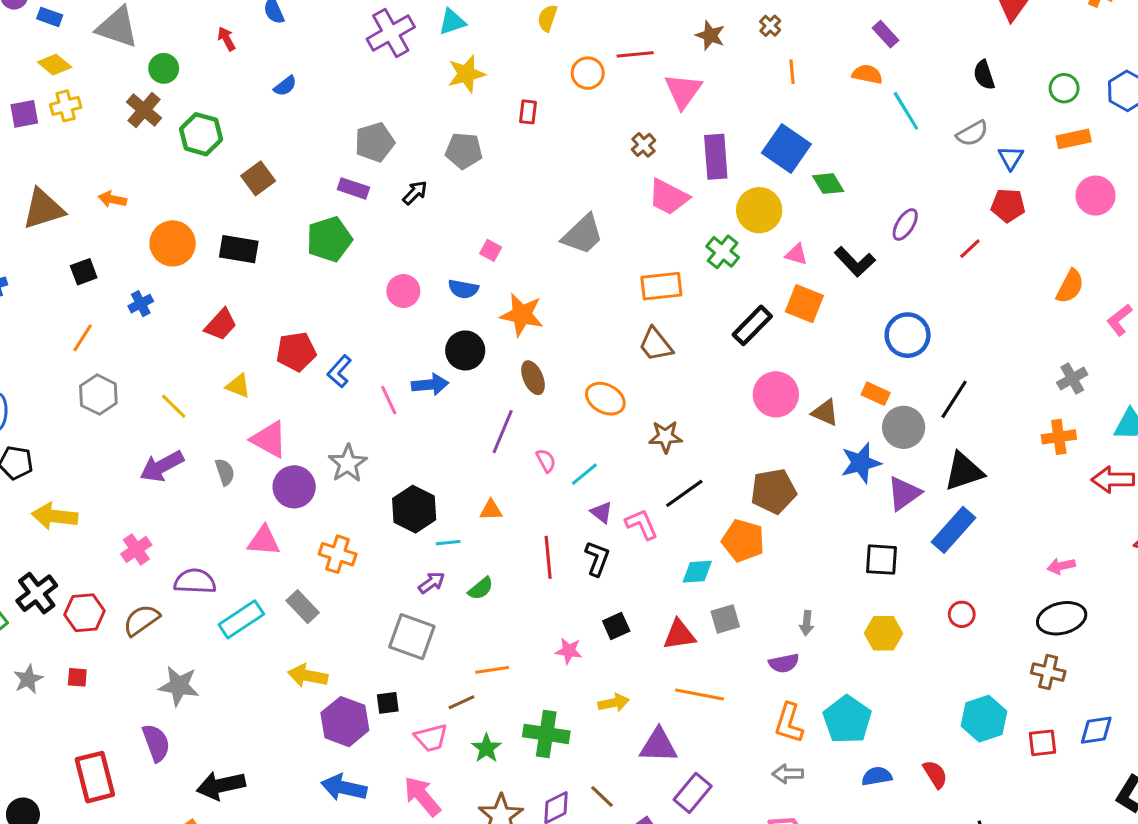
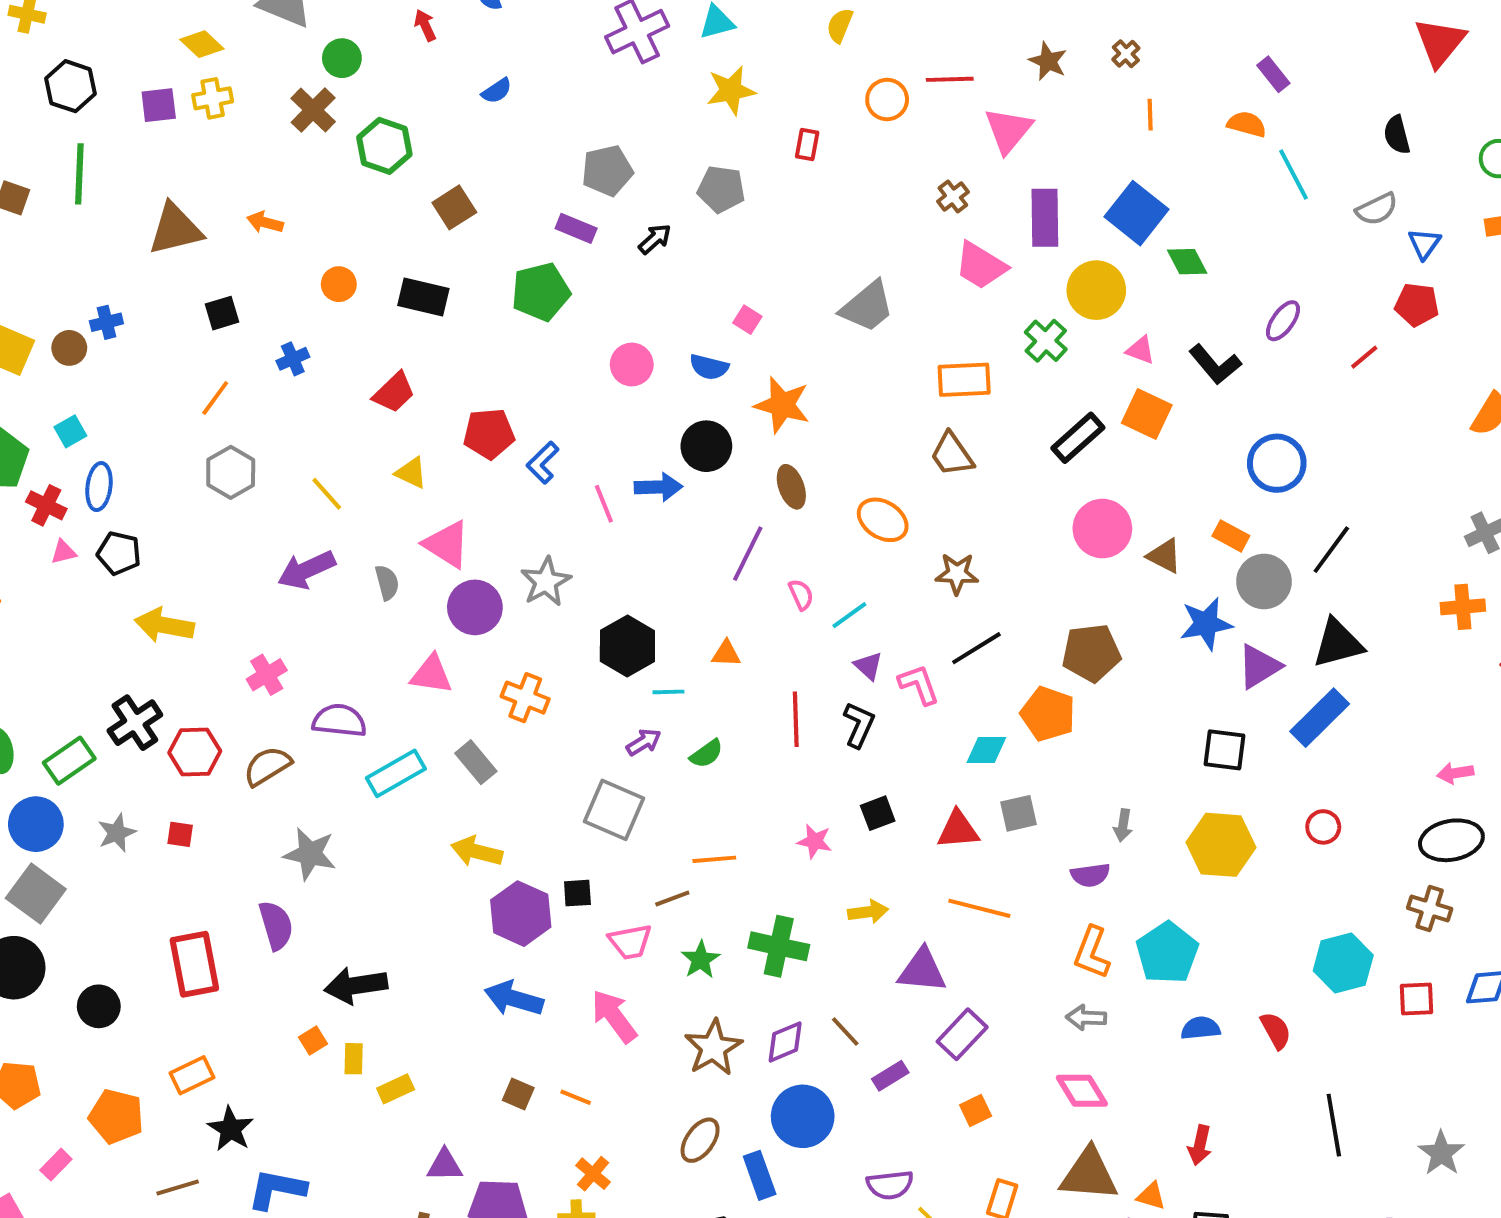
orange circle: (173, 243) -> (339, 284), size x0.6
yellow hexagon: (884, 633) -> (1221, 845), size x1.4

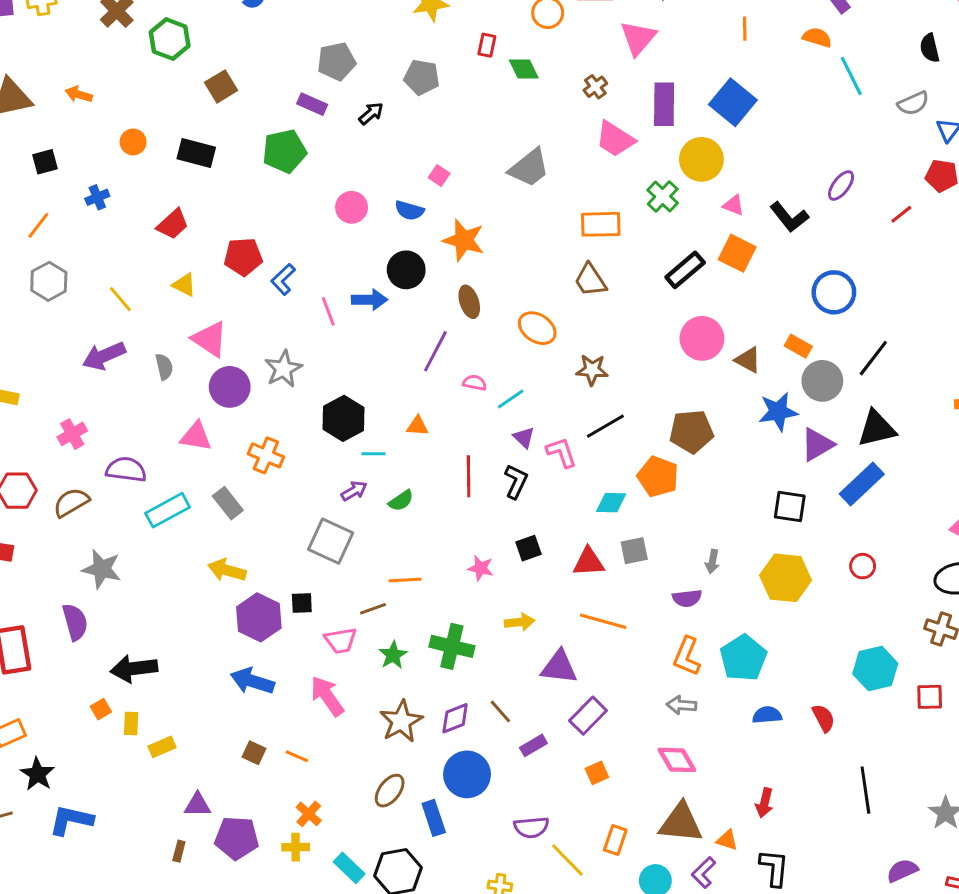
green diamond: (1187, 262) -> (524, 69), moved
pink semicircle: (801, 594) -> (475, 383), turned -55

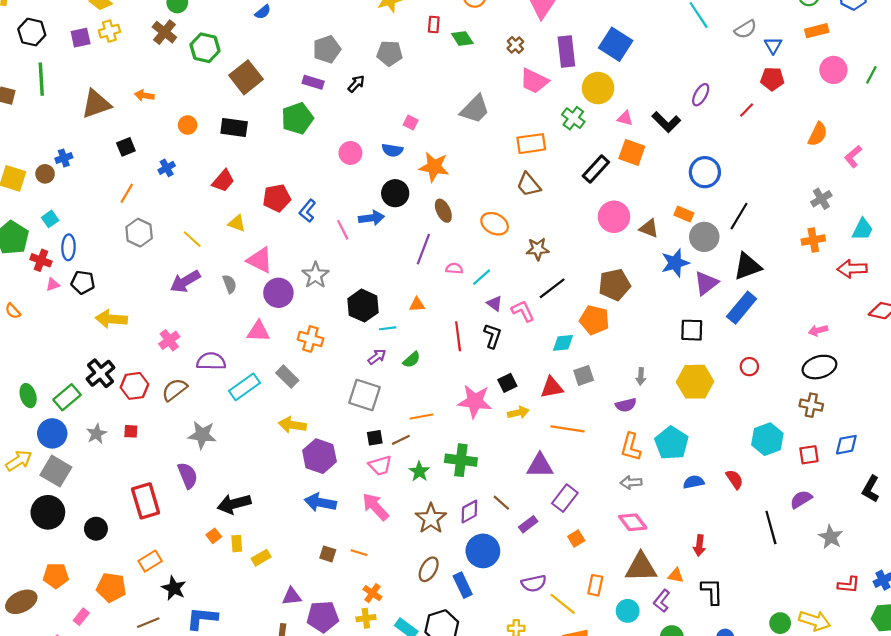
brown square: (221, 86) -> (246, 77), size x1.4
pink star: (481, 568) -> (475, 401), size x1.8
black square: (302, 603) -> (375, 438), moved
yellow arrow: (520, 622) -> (518, 413), moved
purple semicircle: (902, 871) -> (801, 499), moved

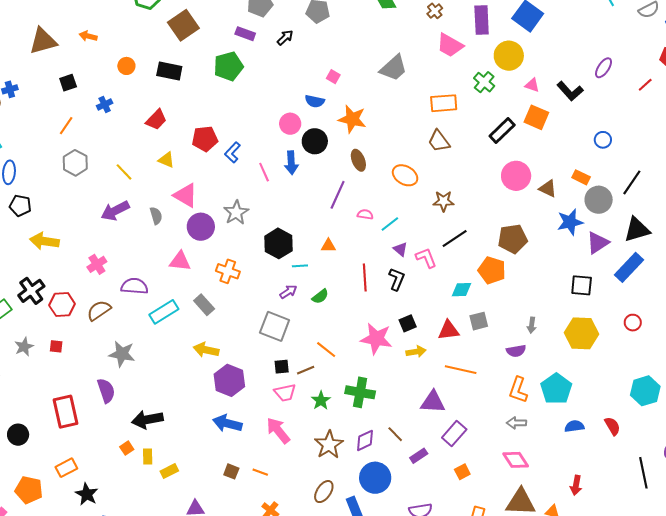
pink circle: (350, 153) -> (290, 124), moved
blue circle: (705, 172) -> (603, 140), size x0.6
blue arrow: (371, 218) -> (291, 163), turned 90
orange line: (421, 416) -> (326, 350), turned 45

